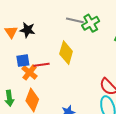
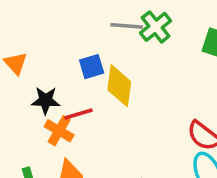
black star: (27, 30) -> (46, 100), moved
blue square: (23, 61) -> (92, 67), moved

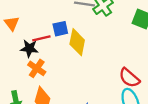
red line: (78, 114) -> (41, 38), moved

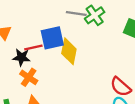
blue square: (60, 29) -> (52, 38), size x1.5

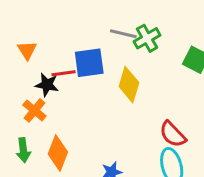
yellow diamond: (69, 51) -> (129, 85), moved
orange cross: (29, 77) -> (34, 110), moved

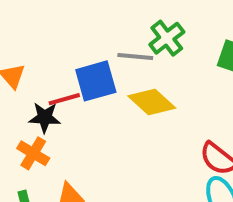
gray line: (123, 34) -> (135, 57), moved
yellow diamond: (129, 85) -> (152, 102), turned -56

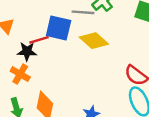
blue square: (96, 81) -> (59, 28), turned 30

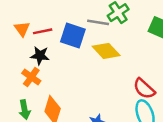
red line: (39, 40) -> (43, 31), moved

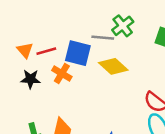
black star: (40, 56) -> (30, 79), moved
orange cross: (31, 77) -> (62, 73), moved

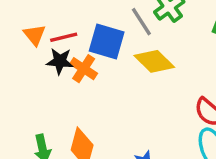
gray line: (103, 38) -> (141, 22), turned 50
black star: (30, 79) -> (60, 61), moved

